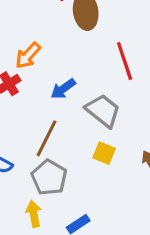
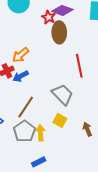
blue arrow: (63, 89) -> (21, 76), moved
yellow arrow: (34, 214) -> (40, 133), moved

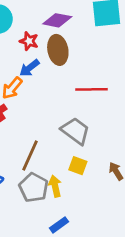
red star: (49, 17) -> (29, 41), moved
red line: (79, 66) -> (92, 89), turned -70
blue arrow: (21, 76) -> (29, 68), moved

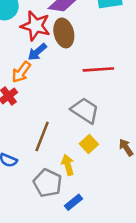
red star: (29, 41) -> (35, 26), size x1.6
yellow square: (78, 166) -> (89, 144), turned 30
gray pentagon: (34, 188) -> (48, 183), moved

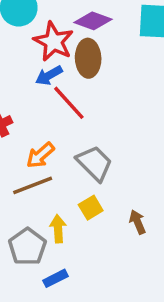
red line: (98, 69) -> (69, 103), moved, turned 40
orange arrow: (21, 72) -> (40, 155), moved
brown line: (42, 136) -> (33, 185), turned 36

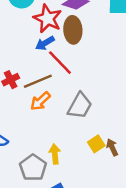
gray trapezoid: (95, 163) -> (80, 106), turned 76
brown line: (33, 185) -> (38, 81), moved
yellow square: (91, 208) -> (96, 144), moved

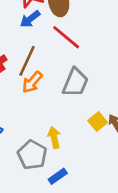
red line: (60, 63) -> (66, 37), moved
brown line: (38, 81) -> (27, 61), turned -36

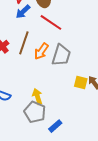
orange arrow: (32, 82) -> (41, 51), moved
yellow square: (98, 122) -> (81, 83), turned -32
yellow arrow: (54, 137) -> (37, 96), moved

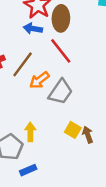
blue arrow: (23, 12) -> (33, 29), turned 35
yellow arrow: (37, 96) -> (30, 132), moved

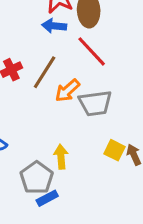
gray trapezoid: (61, 92) -> (95, 103), turned 52
blue rectangle: (28, 170) -> (47, 198), moved

